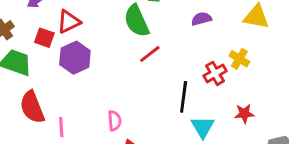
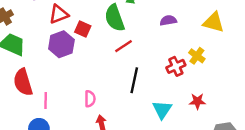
red square: (44, 38) -> (83, 29), moved
black line: (184, 97) -> (134, 80), moved

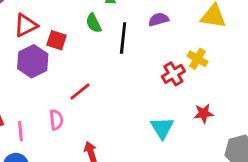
green semicircle: (115, 18) -> (94, 23), size x0.6
red line: (123, 46) -> (80, 92), moved
black line: (134, 80) -> (123, 38), moved
pink semicircle: (90, 99) -> (56, 120), moved

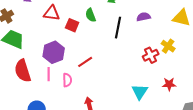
green semicircle: (94, 23) -> (91, 15), moved
red triangle: (26, 25) -> (52, 13), turned 30
purple hexagon: (33, 61) -> (54, 52), moved
pink line: (21, 131) -> (49, 74), moved

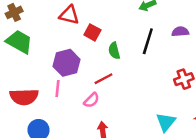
green semicircle: (91, 15) -> (114, 51), moved
red semicircle: (23, 71) -> (24, 97), moved, turned -80
pink semicircle: (67, 80) -> (91, 100), moved, turned 40

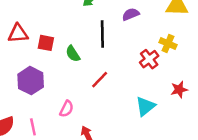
red line: (104, 79) -> (100, 80), moved
pink line: (57, 89) -> (33, 127), moved
cyan triangle: (166, 122) -> (145, 106), turned 30

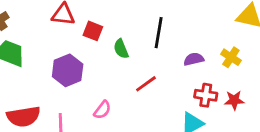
purple semicircle: (131, 14) -> (194, 59), moved
red cross: (149, 59) -> (206, 95), moved, turned 36
red star: (179, 90) -> (234, 100), moved

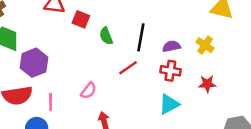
black line: (159, 33) -> (141, 37), moved
purple hexagon: (68, 70) -> (34, 63), moved
red cross: (206, 95) -> (170, 71), moved

